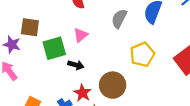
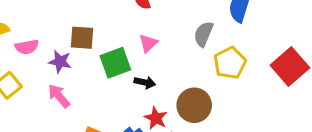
gray semicircle: (119, 19) -> (204, 34), moved

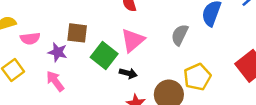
pink triangle: (148, 43) -> (133, 40), size x1.5
green square: (115, 63) -> (104, 55), turned -35
yellow pentagon: (230, 63) -> (197, 77), moved

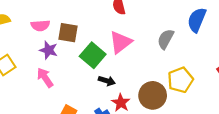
pink semicircle: (30, 38) -> (40, 26), moved
black arrow: (128, 73) -> (107, 81), moved

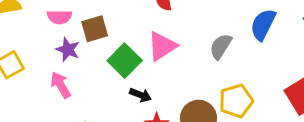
brown square: (68, 33) -> (95, 29), turned -30

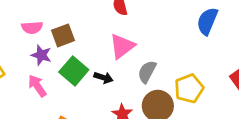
gray semicircle: (221, 46) -> (147, 72), moved
green square: (125, 61) -> (74, 71), moved
black arrow: (141, 95) -> (103, 78), moved

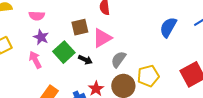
brown square: (63, 35) -> (80, 27), moved

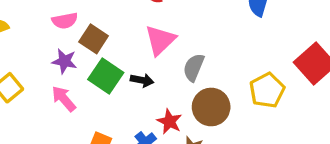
pink semicircle: (37, 16) -> (65, 21), moved
brown square: (80, 27) -> (94, 39), moved, turned -30
yellow pentagon: (148, 76) -> (267, 90), moved

